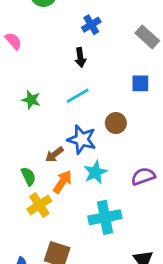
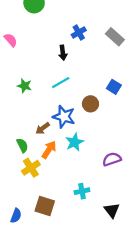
blue cross: (91, 25) -> (79, 33), moved
blue square: (140, 83) -> (114, 87), moved, turned 32
purple semicircle: (143, 176) -> (112, 159), moved
cyan cross: (105, 217) -> (82, 191), moved, size x0.6

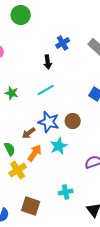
brown circle: (90, 104) -> (73, 121), moved

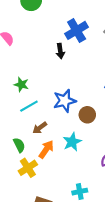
blue cross: (63, 43) -> (77, 30), size x1.5
cyan line: (46, 90) -> (29, 106), moved
blue star: (49, 122) -> (65, 101), moved, turned -30

